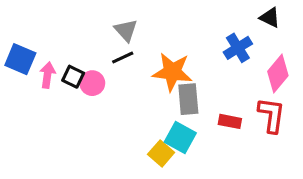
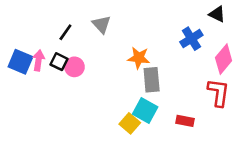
black line: (123, 58) -> (65, 32), moved, turned -30
blue square: (20, 59) -> (20, 62), moved
orange star: (172, 72) -> (139, 58), size x0.7
red rectangle: (230, 121) -> (185, 121), moved

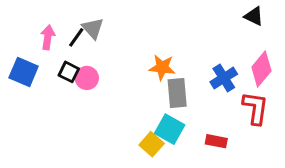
gray triangle: (101, 24) -> (93, 28), moved
blue cross: (191, 39) -> (224, 78), moved
pink arrow: (38, 60) -> (48, 37), moved

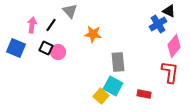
gray triangle: (93, 28) -> (70, 11), moved
orange star: (162, 67) -> (93, 34), moved
blue cross: (224, 78) -> (158, 24), moved

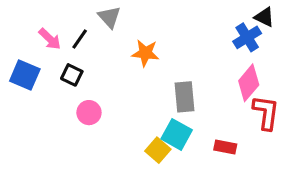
pink arrow: (32, 25) -> (50, 39), turned 126
pink diamond: (174, 46) -> (249, 83), moved
pink circle: (58, 52) -> (89, 113), moved

